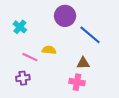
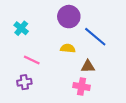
yellow semicircle: (49, 50) -> (68, 48), moved

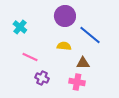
purple cross: (24, 82) -> (42, 78), moved, turned 32

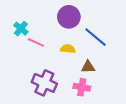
pink line: (30, 57) -> (36, 42), moved
purple cross: (42, 78) -> (44, 83), size x1.6

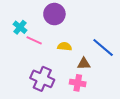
purple circle: (69, 17) -> (54, 14), moved
blue line: (95, 37) -> (103, 47), moved

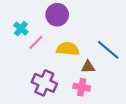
pink line: (34, 40) -> (36, 42), turned -70
yellow semicircle: (65, 46) -> (68, 49), size x1.5

